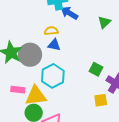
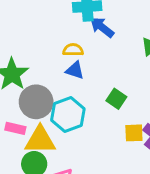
gray circle: (30, 55) -> (36, 102), moved
green square: (96, 69) -> (116, 99), moved
yellow square: (101, 100) -> (134, 133), moved

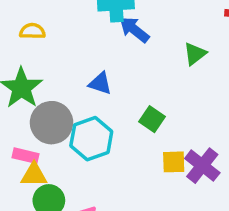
yellow semicircle: (73, 50) -> (32, 31), moved
yellow triangle: (40, 140) -> (34, 175), moved, size x0.7

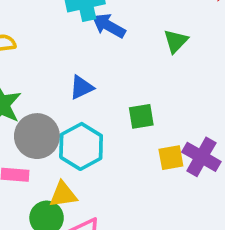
blue triangle: (100, 83) -> (82, 87), turned -35
green square: (152, 119) -> (141, 116), turned -35
yellow triangle: (34, 175) -> (63, 195), moved

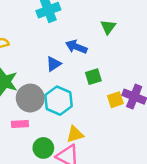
blue arrow: (109, 26) -> (76, 47), moved
yellow triangle: (63, 195) -> (75, 134), moved

